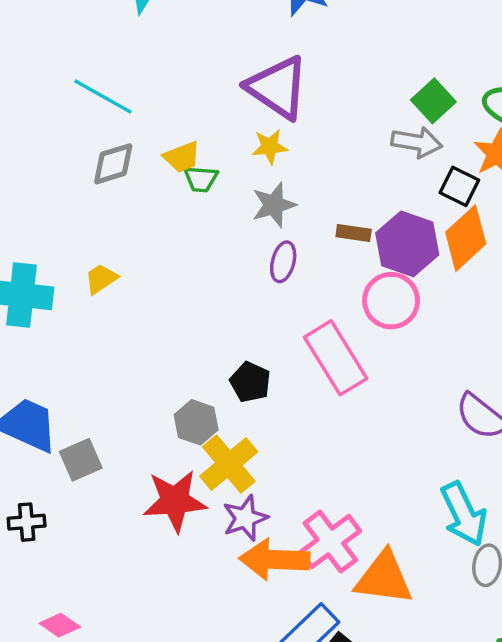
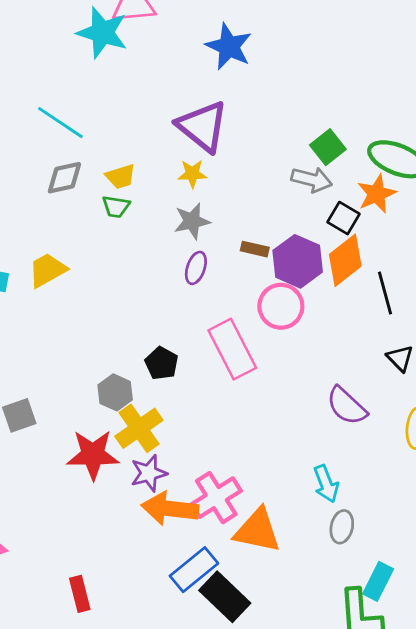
green trapezoid: (201, 179) -> (116, 207), moved
yellow trapezoid: (101, 279) -> (47, 270), size x1.4
cyan arrow: (464, 514) -> (326, 484), size x0.7

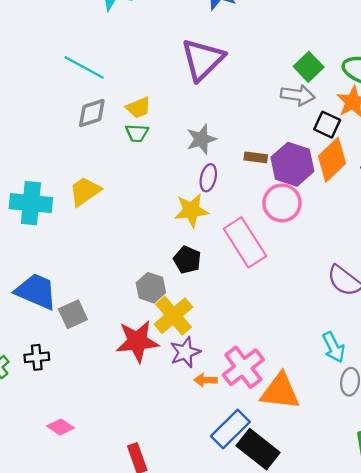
purple triangle: (202, 126) -> (203, 59), turned 42
yellow star: (192, 174) -> (191, 210), moved, size x1.4
orange arrow: (170, 509) -> (206, 380), size x0.5

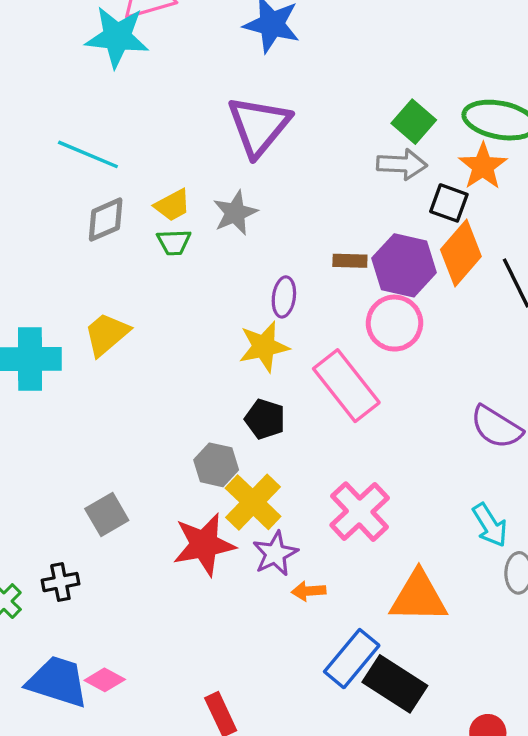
gray star: (201, 139) -> (235, 213), moved
blue trapezoid: (36, 291) -> (58, 682), moved
pink cross: (243, 367) -> (360, 512), moved

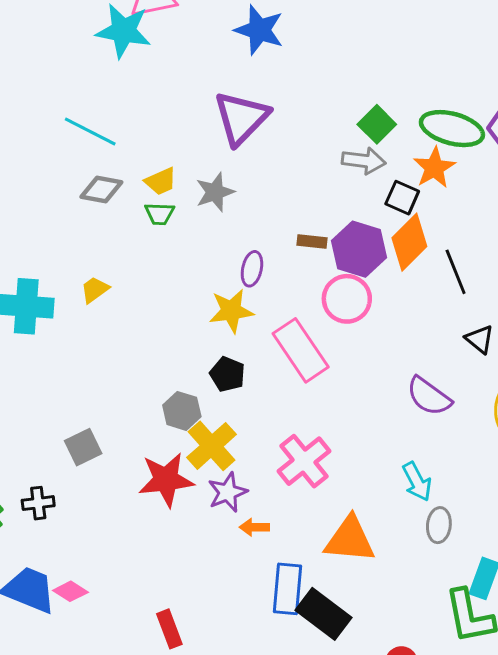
gray diamond: (106, 220) -> (101, 189), turned 30
yellow trapezoid: (107, 334) -> (95, 290), size x0.7
blue rectangle: (352, 659) -> (287, 589), turned -39

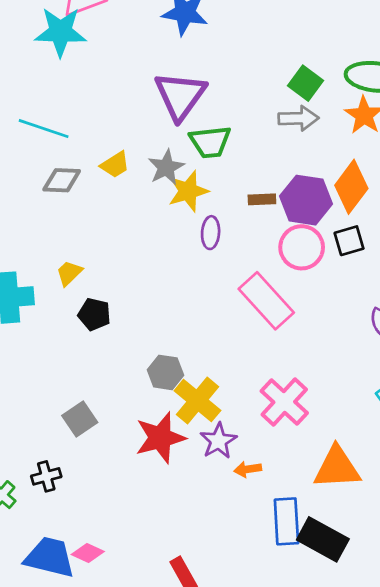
black square: (402, 198) -> (349, 241), moved, turned -32
green trapezoid: (160, 214) -> (210, 142), moved, size x1.5
yellow star: (231, 311) -> (188, 191), moved
black pentagon: (227, 374) -> (94, 314), moved

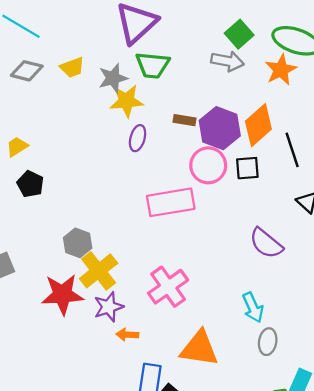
pink rectangle: (266, 301) -> (171, 202), turned -69

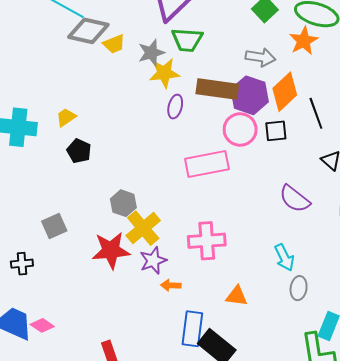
gray arrow: (227, 61) -> (261, 57), moved
gray diamond: (27, 71) -> (88, 31), moved, size x1.4
brown rectangle: (184, 120) -> (217, 89), size x2.0
pink cross: (168, 287) -> (207, 241), turned 33
orange triangle: (199, 348) -> (237, 296), size x0.6

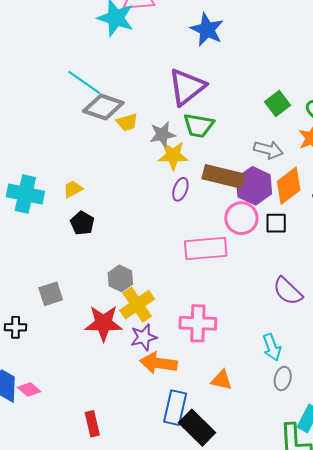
orange arrow: (171, 285) -> (159, 363), size x1.8

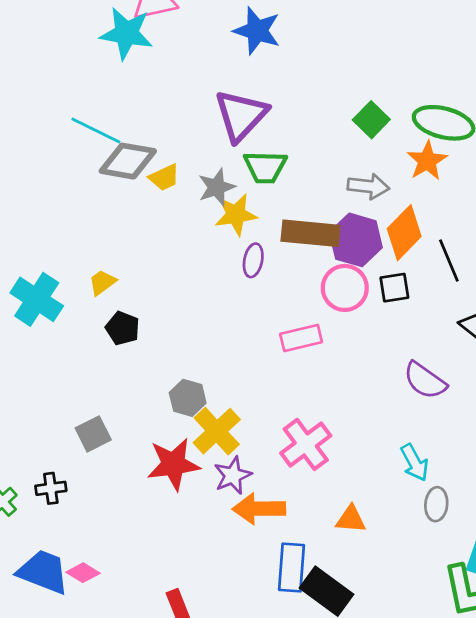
cyan cross: (25, 194) -> (37, 299), turned 30
pink rectangle: (206, 249) -> (301, 338), size x0.7
pink cross: (198, 323) -> (306, 444), turned -30

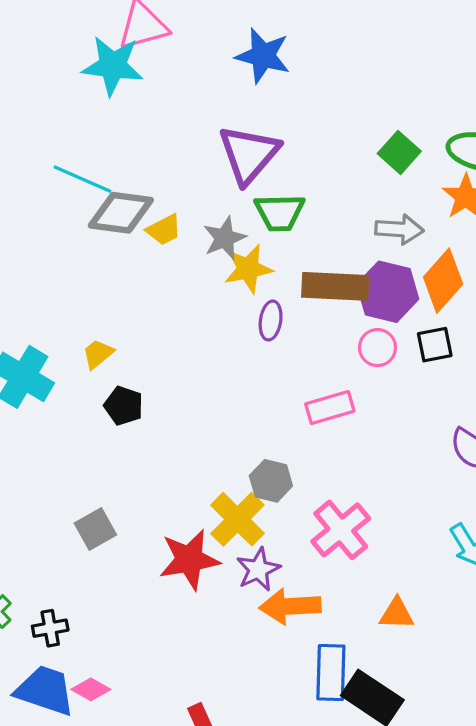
pink circle: (345, 288) -> (378, 348), size x0.7
gray hexagon: (188, 398) -> (271, 481), moved
black cross: (51, 488) -> (50, 628), moved

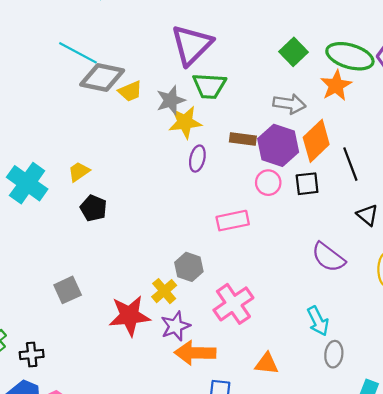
brown rectangle: (335, 286) -> (243, 139), size x0.6
yellow cross: (237, 519) -> (164, 291), size x0.7

